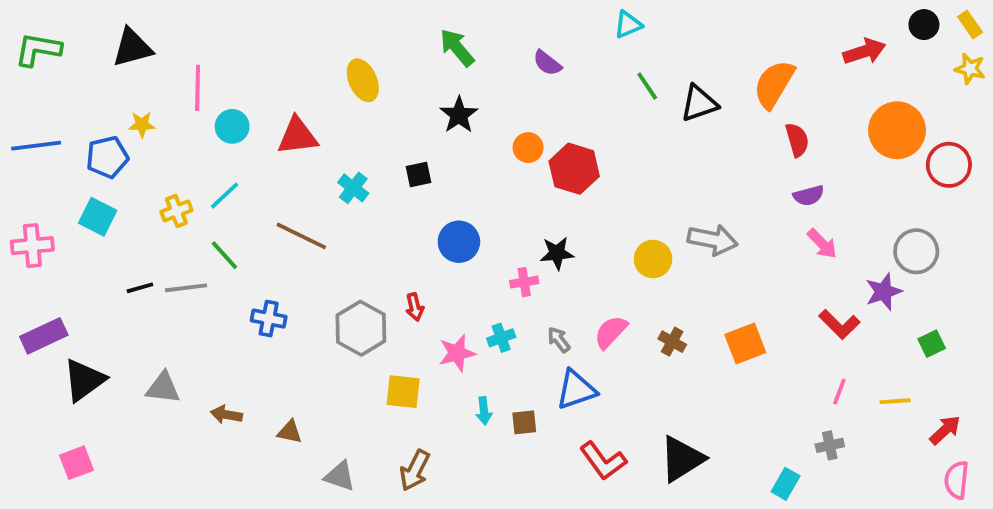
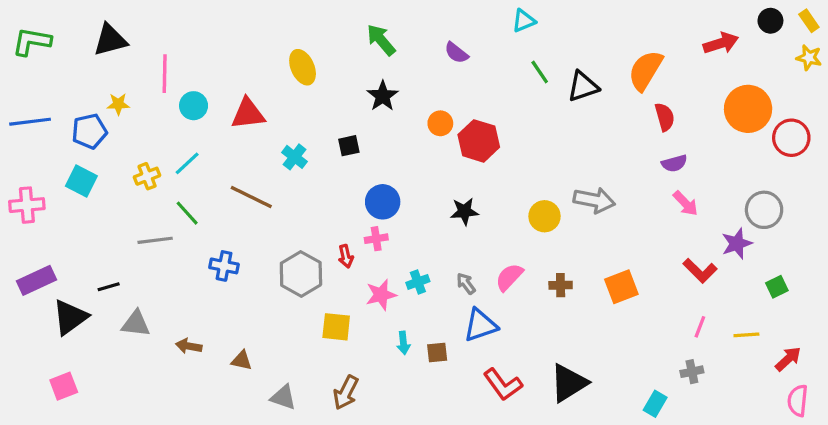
pink cross: (524, 282) -> (376, 239), moved
black line: (140, 288) -> (109, 287), moved
brown cross: (672, 342) -> (561, 285), turned -30

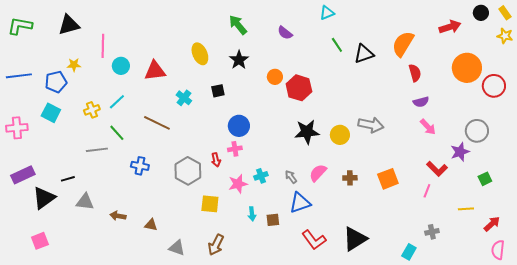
yellow ellipse: (303, 67) -> (200, 54), moved
black star: (464, 211) -> (307, 132), moved, size x1.4
pink line: (700, 327) -> (427, 191), moved

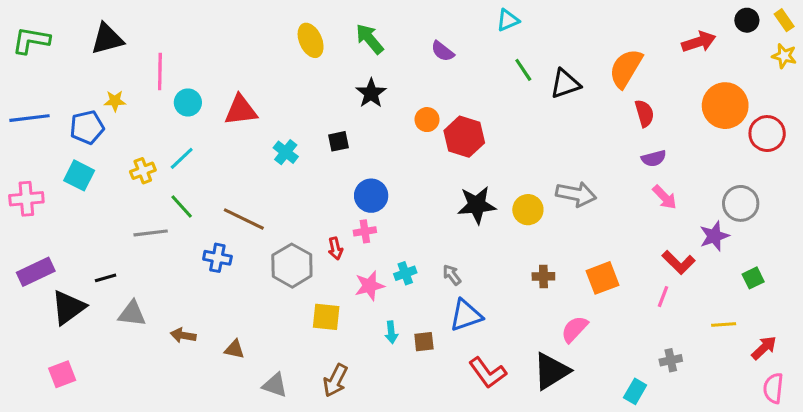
yellow ellipse: (200, 54) -> (311, 40), moved
brown line: (157, 123) -> (244, 219), moved
pink semicircle: (318, 173) -> (575, 329), moved

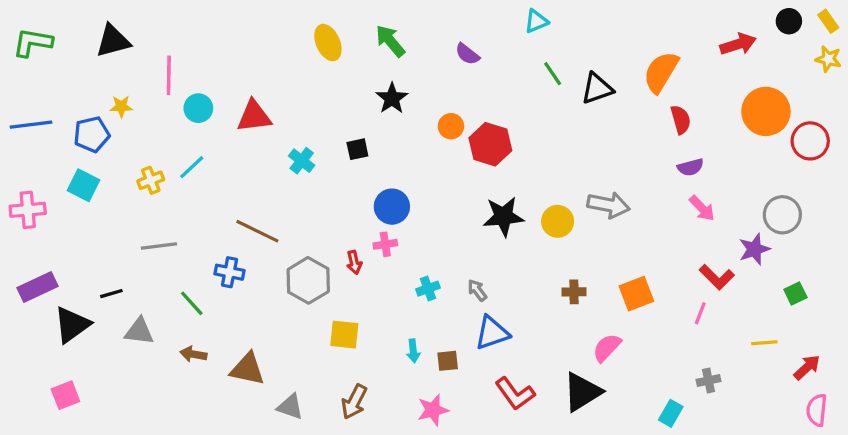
green line: (182, 207) -> (192, 303), moved
pink star: (370, 286) -> (433, 410), moved
brown triangle: (234, 349) -> (248, 369), size x1.6

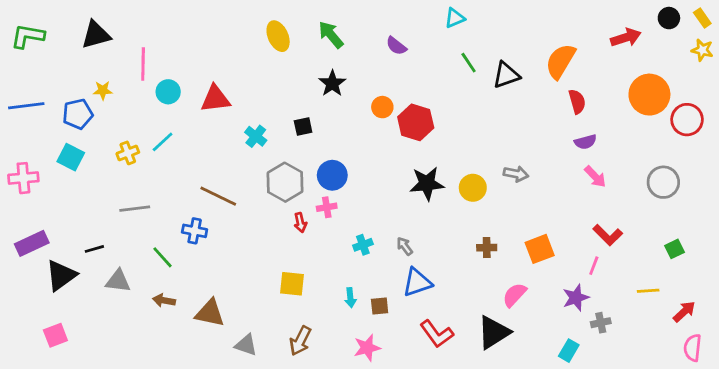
gray arrow: (608, 205) -> (516, 174), size x0.7
purple star: (754, 249) -> (576, 298), moved
gray hexagon: (308, 280) -> (285, 182), moved

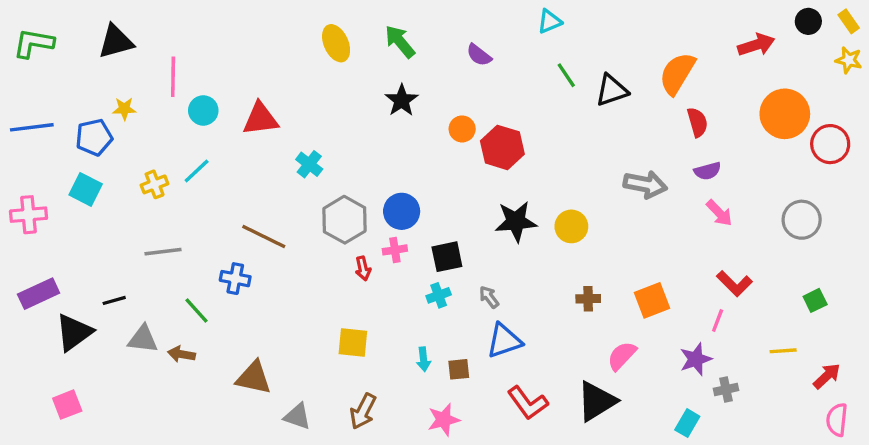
black square: (303, 127) -> (447, 257), moved, size x1.4
gray arrow: (516, 174) -> (645, 184), moved, size x1.4
brown arrow: (164, 300) -> (181, 354), moved

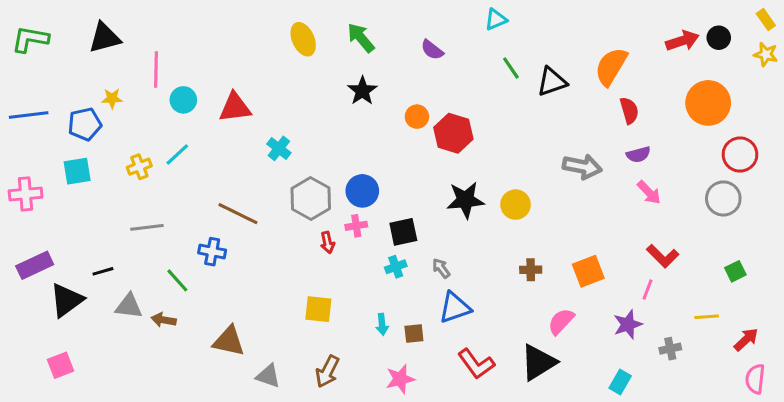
black circle: (808, 21) -> (719, 38), moved
red circle: (830, 144) -> (740, 154), moved
cyan square: (86, 189) -> (77, 171), turned -36
gray cross: (726, 389) -> (670, 349), moved

